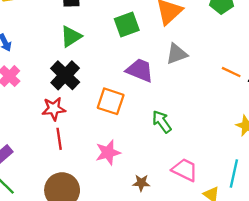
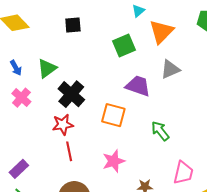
green triangle: (71, 36) -> (47, 68), moved
pink trapezoid: (185, 170) -> (183, 173), turned 80

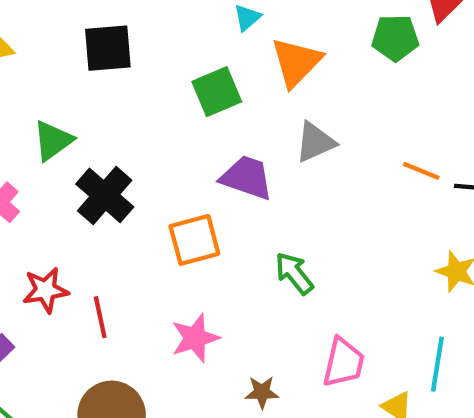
black square: (73, 25) -> (108, 48), size x1.4
orange square: (113, 115) -> (194, 240), turned -30
red star: (63, 125) -> (46, 290), moved

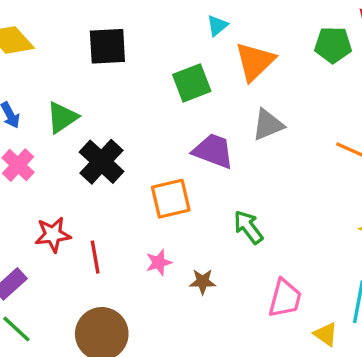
pink star: (195, 338) -> (159, 262), moved, size x0.7
brown star: (262, 392) -> (203, 282), moved

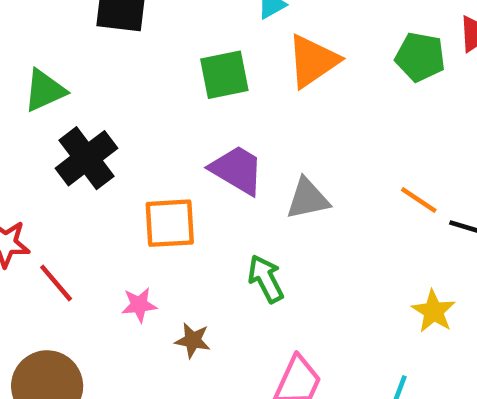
gray triangle: (268, 125) -> (308, 199), moved
red line: (95, 257) -> (56, 283), turned -40

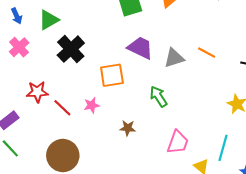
orange line: (419, 200) -> (207, 53), moved
pink star: (139, 305) -> (92, 105), moved

